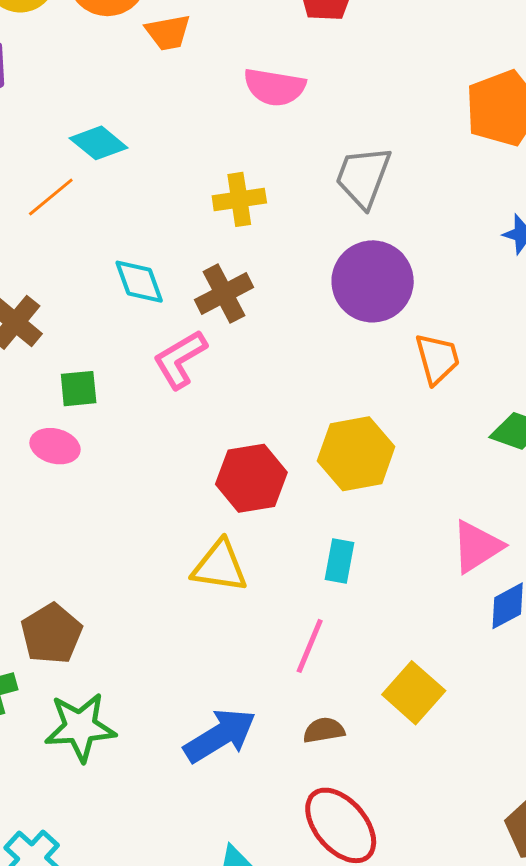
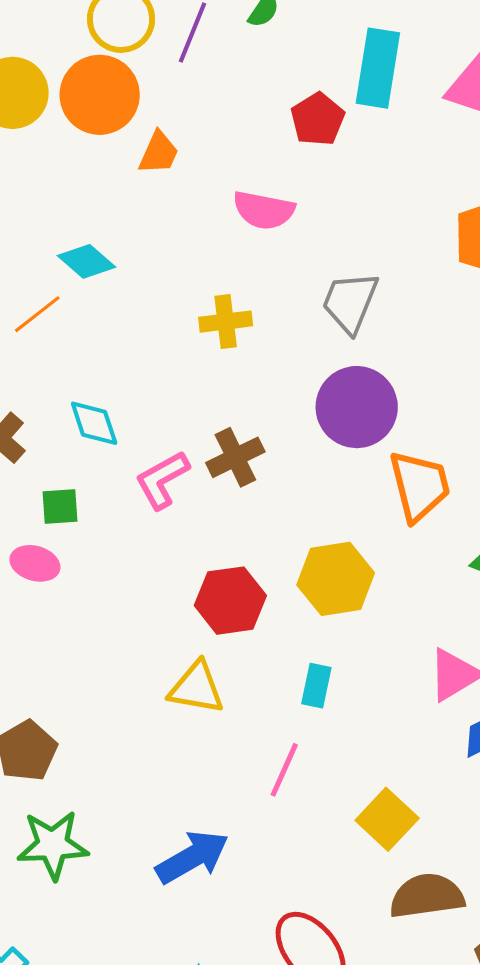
orange trapezoid: (168, 32) -> (159, 153), turned -57
cyan diamond: (139, 282) -> (94, 423), moved
brown cross: (224, 294) -> (235, 457), moved
orange trapezoid: (437, 359) -> (419, 486), size x1.4
brown semicircle: (324, 730) -> (427, 896), moved, size x1.8

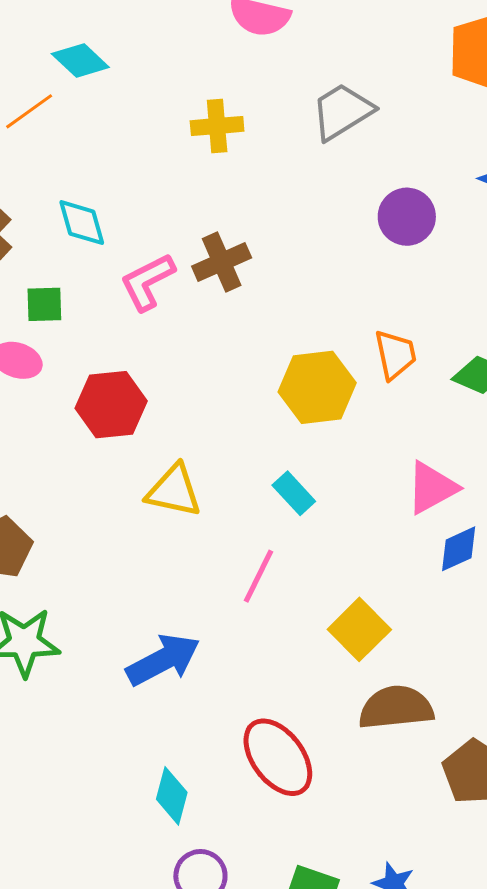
gray trapezoid: (350, 302) -> (342, 111), turned 34
purple circle: (357, 407) -> (407, 217), moved, size x0.7
orange trapezoid: (419, 486) -> (395, 355), moved, size x0.7
red hexagon: (230, 601) -> (111, 405), moved
cyan rectangle: (316, 686) -> (294, 493), turned -57

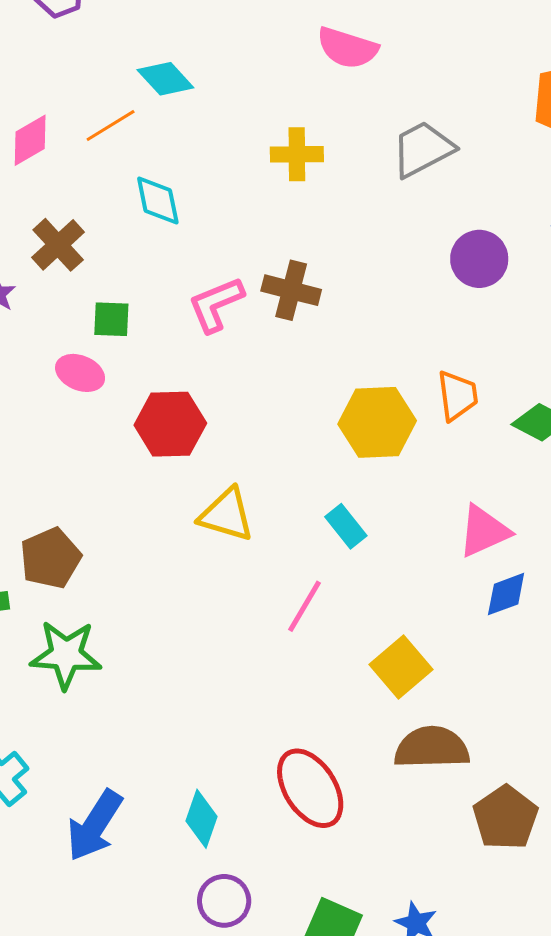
cyan diamond: (82, 223) -> (158, 200), moved
brown cross: (222, 262) -> (291, 290), turned 34
blue arrow: (163, 660) -> (95, 825), moved, turned 146

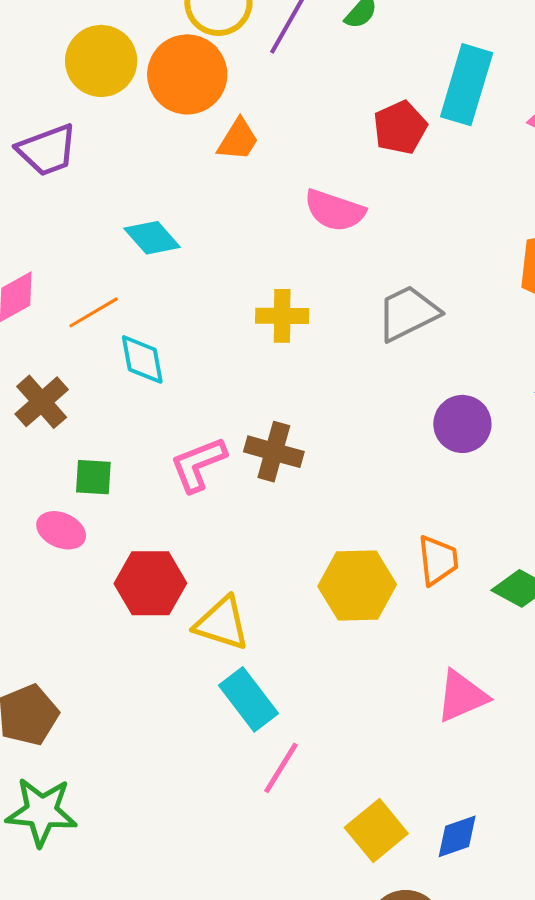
orange line: (111, 126) -> (94, 312), moved
yellow triangle: (226, 515) -> (222, 623), moved
cyan rectangle: (346, 526) -> (249, 699), moved, size x1.4
blue diamond: (506, 594) -> (457, 836), moved

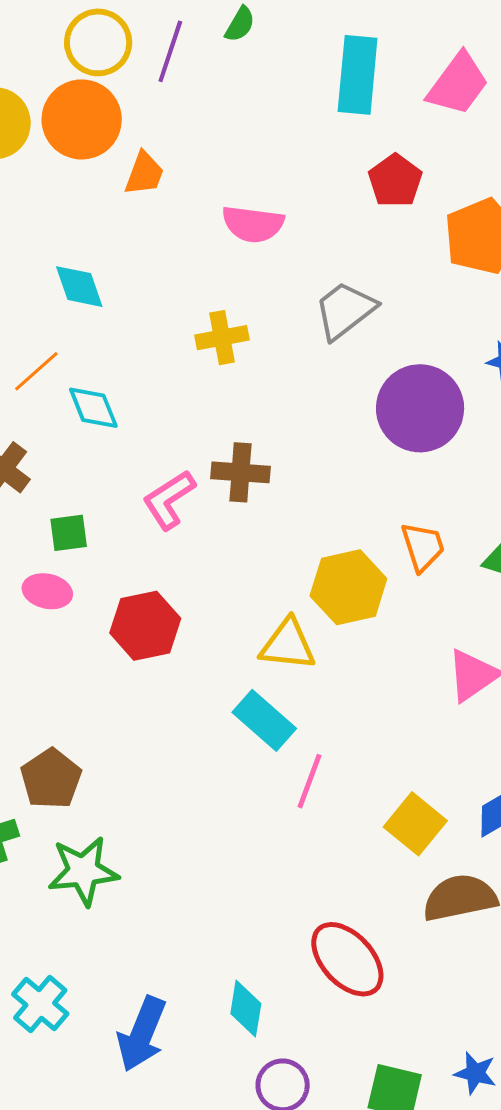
red pentagon: (400, 127) -> (395, 181), moved
cyan diamond: (152, 238) -> (79, 287), turned 34
purple circle: (462, 424) -> (420, 408), size x1.5
yellow triangle: (222, 623) -> (288, 645), moved

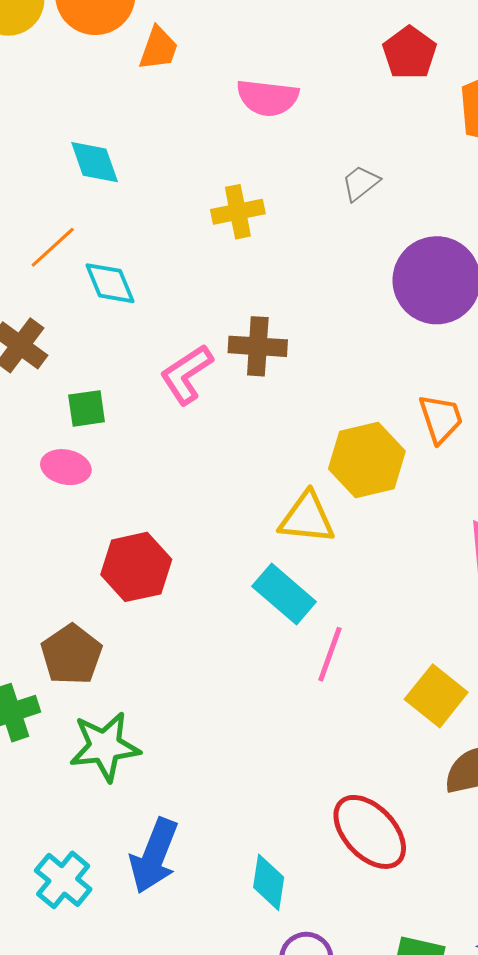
gray trapezoid: (345, 310) -> (360, 183), size x0.6
red hexagon: (145, 626) -> (136, 567), moved
blue arrow: (142, 1034) -> (154, 856), moved

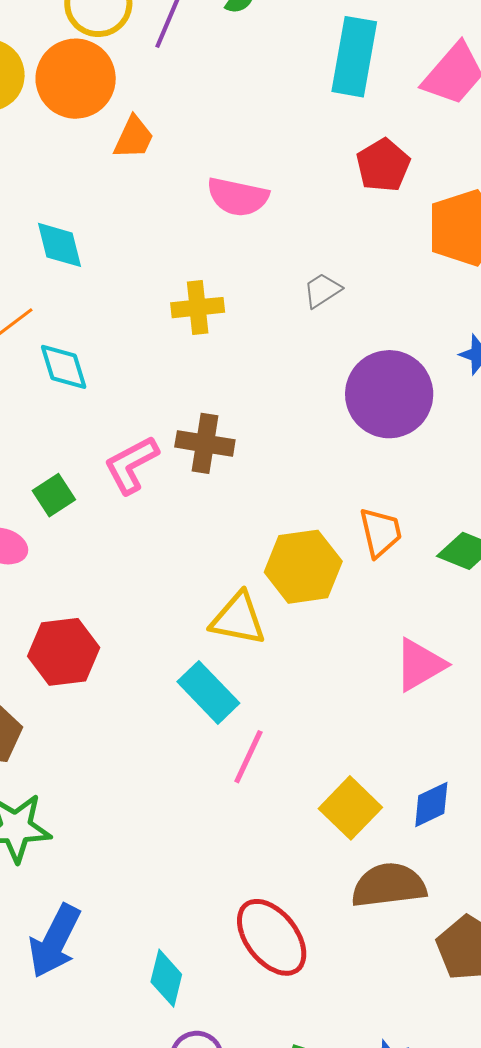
green square: (87, 408) -> (54, 495), moved, turned -30

